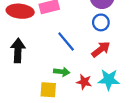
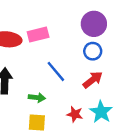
green arrow: (62, 72) -> (37, 98), moved
cyan star: (109, 80) -> (101, 112), turned 30

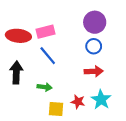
blue line: (56, 71) -> (48, 56), moved
red arrow: (93, 80) -> (94, 71), turned 36
yellow square: (37, 123) -> (56, 109), moved

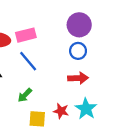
green arrow: (45, 87) -> (25, 95), turned 128

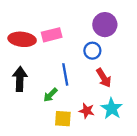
blue circle: (78, 51) -> (92, 51), moved
blue line: (28, 61) -> (65, 74), moved, turned 30
red arrow: (78, 78) -> (104, 78), turned 60

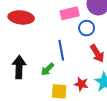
pink rectangle: (52, 35) -> (70, 13), moved
black arrow: (20, 79) -> (19, 67), moved

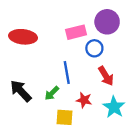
black arrow: (19, 67) -> (21, 91), turned -45
red star: (81, 84) -> (84, 100), moved

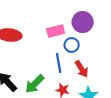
blue line: (67, 72) -> (59, 63), moved
green arrow: (52, 93) -> (35, 84), size x1.5

